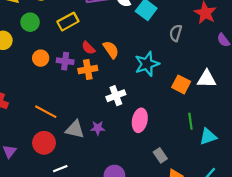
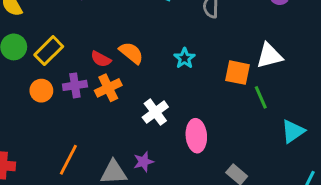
yellow rectangle: (68, 22) -> (49, 51), moved
cyan star: (147, 64) -> (184, 58), size x0.6
orange line: (46, 112) -> (68, 160), turned -75
green line: (190, 121) -> (261, 97), moved

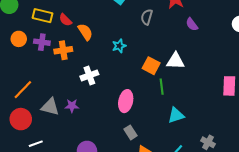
yellow rectangle: (49, 51) -> (42, 16), moved, turned 42
red semicircle: (101, 59) -> (65, 20), moved
pink ellipse: (196, 136) -> (126, 101), moved

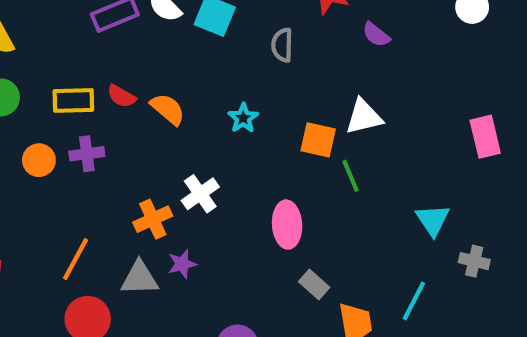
orange cross: (63, 50) -> (153, 219), moved
cyan triangle: (176, 115) -> (433, 220), moved, turned -30

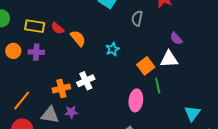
purple semicircle: (376, 35) -> (176, 38), moved
orange square: (318, 140) -> (146, 66), turned 30
pink ellipse: (287, 225) -> (136, 100), moved

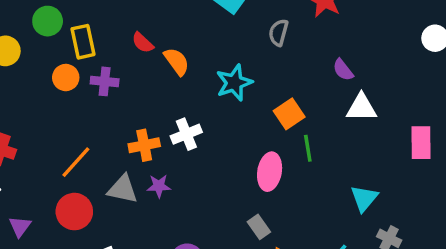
yellow rectangle: (35, 26) -> (83, 42), moved, turned 66
cyan star: (113, 49) -> (234, 83), size x1.5
white triangle: (169, 59) -> (361, 108), moved

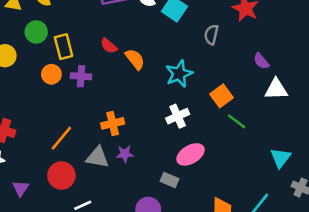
white cross: (186, 134) -> (178, 116), moved
green line: (308, 148) -> (237, 121), turned -42
pink ellipse: (270, 172) -> (191, 154), moved, turned 52
gray rectangle: (259, 227) -> (169, 180), moved, turned -30

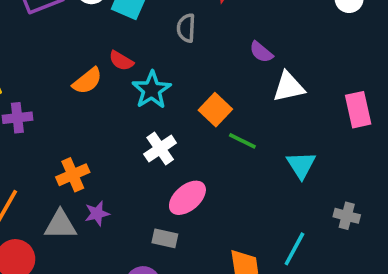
red semicircle: (109, 46) -> (121, 61), moved
orange semicircle: (135, 59) -> (87, 81), turned 100
cyan triangle: (281, 158) -> (301, 165), moved

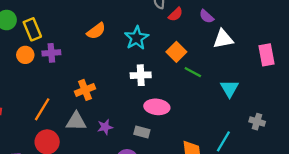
red semicircle: (121, 61) -> (176, 14), moved, turned -77
white cross: (160, 148) -> (141, 75), turned 30
pink ellipse: (187, 198) -> (157, 107), turned 45
purple star: (97, 214) -> (105, 127), moved

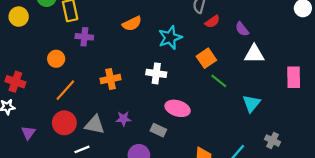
orange circle: (25, 55) -> (56, 59), moved
white cross: (141, 75) -> (156, 73), moved
gray triangle: (76, 121) -> (95, 125), moved

